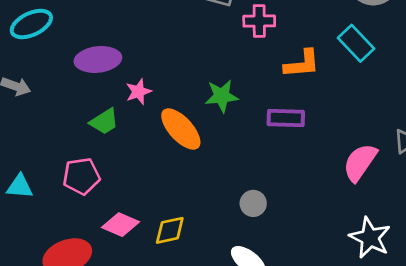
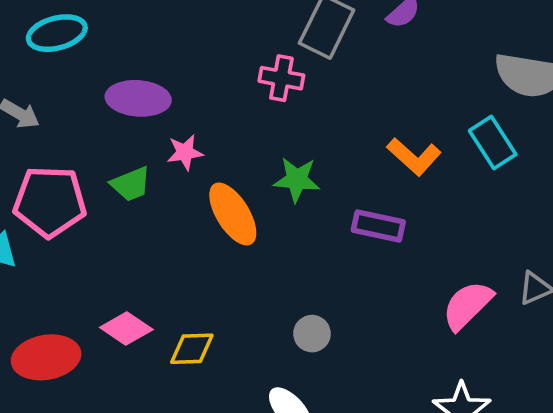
pink cross: (259, 21) -> (281, 78), moved
orange L-shape: (302, 64) -> (414, 157), turned 36
pink pentagon: (81, 176) -> (50, 202), moved, size x1.4

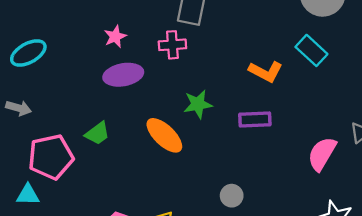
purple ellipse: (138, 98) -> (123, 75), moved
pink star: (185, 152) -> (115, 37), moved

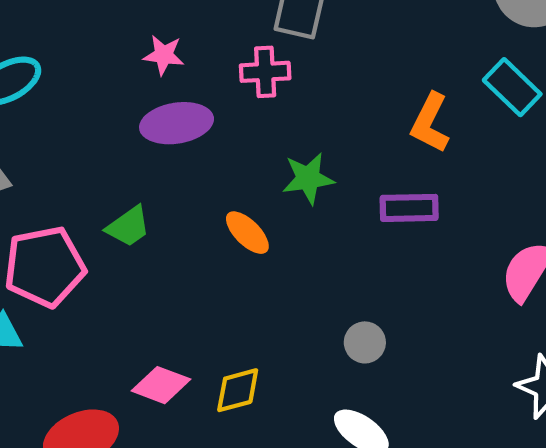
pink star: (115, 37) -> (164, 55), turned 30
orange L-shape: (266, 72) -> (430, 123), turned 88
orange ellipse: (164, 135) -> (247, 233), size x0.7

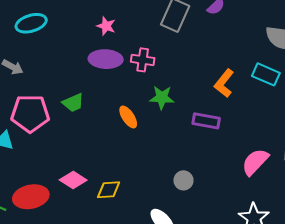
pink cross: (265, 72) -> (143, 60), moved
cyan rectangle: (512, 87) -> (266, 74), turned -32
gray circle: (365, 342) -> (183, 180), moved

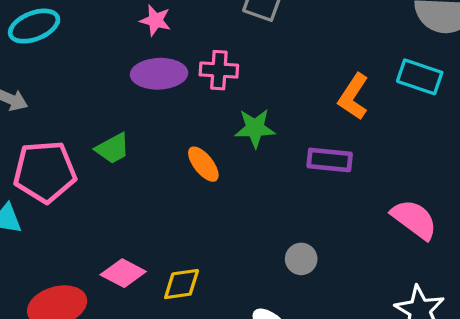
pink semicircle: (255, 162) -> (414, 219), turned 88

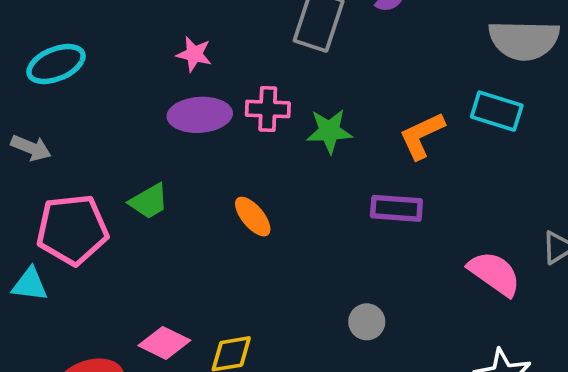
orange L-shape: (353, 97) -> (422, 136), turned 33
green star: (255, 128) -> (329, 131), moved

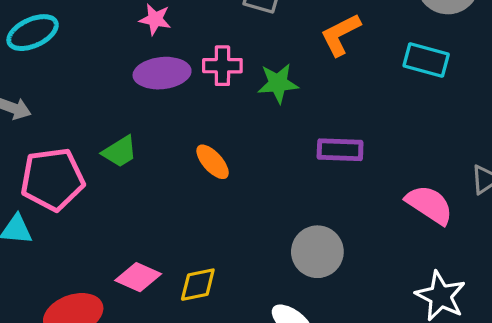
orange L-shape: (422, 136) -> (340, 35), moved
gray circle: (367, 322) -> (317, 252), size x1.6

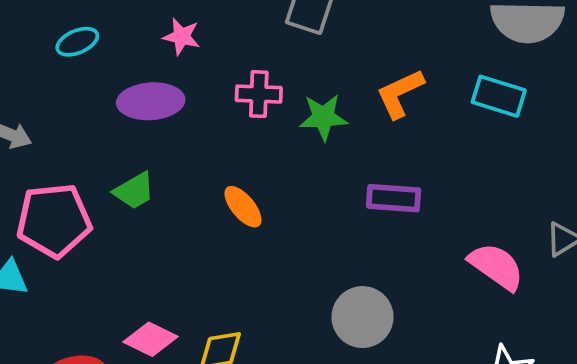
cyan ellipse: (33, 33) -> (77, 42), moved, size x0.7
orange L-shape: (340, 35) -> (400, 93), moved
purple ellipse: (162, 73) -> (151, 101), moved

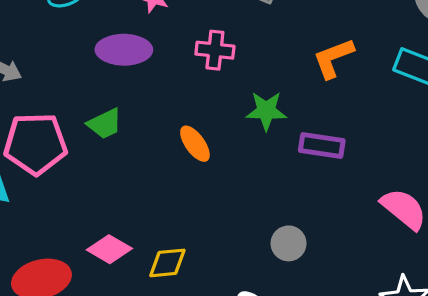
green star: (323, 117) -> (266, 111), moved
gray circle: (363, 317) -> (289, 243), size x0.7

